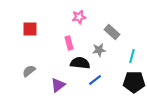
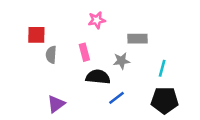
gray rectangle: (112, 32) -> (137, 39), turned -42
gray semicircle: (29, 71) -> (51, 55), moved, turned -48
purple triangle: (58, 85) -> (56, 104), moved

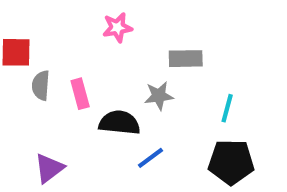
pink rectangle: (84, 52) -> (80, 94), moved

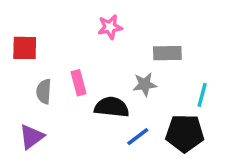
gray semicircle: (41, 85) -> (44, 91), moved
black pentagon: (231, 162) -> (185, 133), moved
purple triangle: (49, 168) -> (32, 137), moved

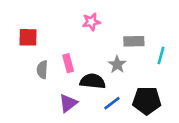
gray star: (145, 84) -> (117, 64), turned -30
cyan line: (202, 95) -> (161, 55), moved
purple triangle: (32, 137) -> (68, 103), moved

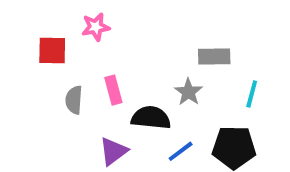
pink star: (91, 22) -> (96, 27), moved
cyan line: (161, 55) -> (252, 94), moved

